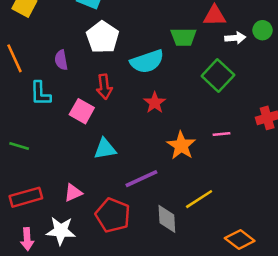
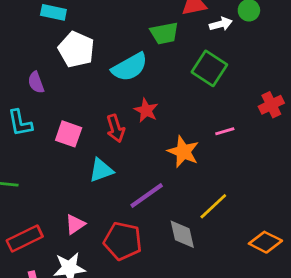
red arrow: (104, 87) -> (116, 128), moved

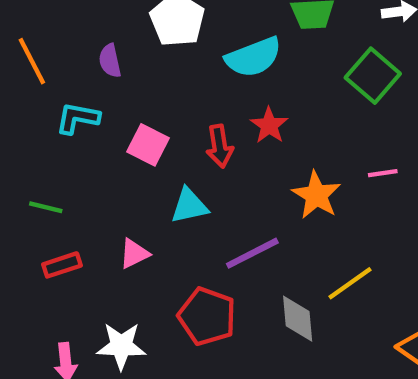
cyan L-shape: (20, 123) -> (78, 118), turned 104
pink triangle: (75, 224) -> (134, 254), moved
red rectangle: (25, 239) -> (62, 265), moved, size x0.7

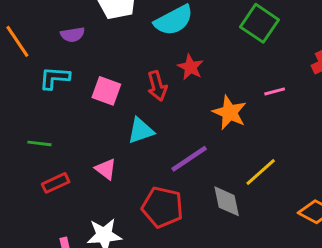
purple semicircle: (110, 61) -> (73, 35), turned -80
pink triangle: (134, 254) -> (106, 169), turned -50

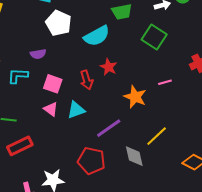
purple semicircle: (73, 35) -> (38, 54), moved
pink triangle: (106, 169) -> (51, 109), moved
red rectangle: (56, 183) -> (20, 146), size x1.4

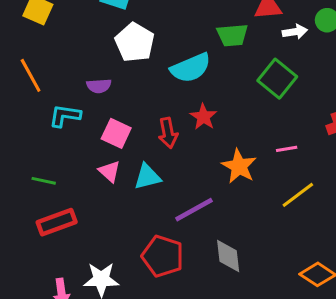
yellow line: (157, 136) -> (298, 195), moved

